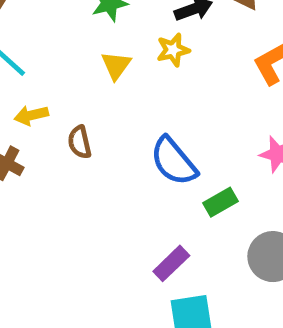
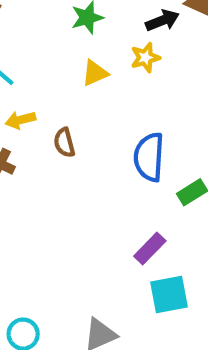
yellow triangle: (116, 65) -> (95, 73), turned 32
blue semicircle: (174, 161) -> (149, 157), turned 45

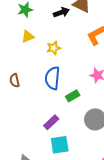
yellow star: (145, 58) -> (54, 48), moved
brown semicircle: (64, 143) -> (15, 80), moved

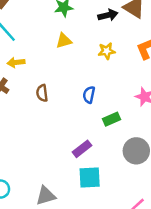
yellow star: (54, 48) -> (107, 51), moved
blue semicircle: (52, 78) -> (89, 95), size x0.6

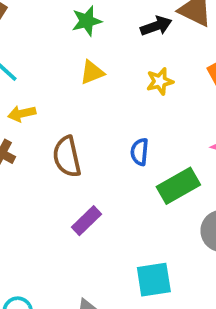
brown semicircle: (42, 93) -> (67, 157), size x1.5
green rectangle: (112, 119) -> (178, 186), size x1.5
purple rectangle: (82, 149) -> (87, 221), moved

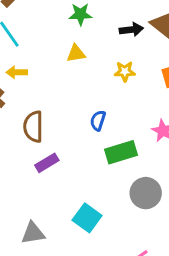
brown semicircle: (67, 157) -> (33, 127), moved
cyan square: (154, 280) -> (87, 218), turned 32

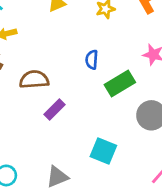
brown semicircle: (33, 127) -> (34, 80), turned 100

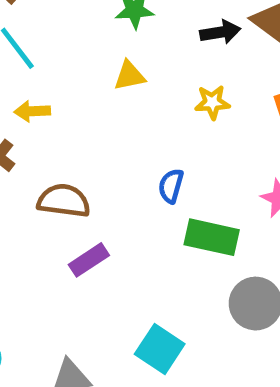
green rectangle: (120, 83) -> (212, 237), turned 32

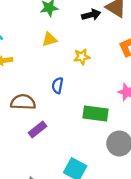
yellow star: (212, 102) -> (82, 57), moved
blue semicircle: (171, 186) -> (58, 85), moved

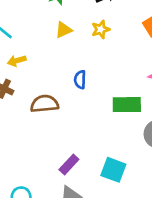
yellow star: (82, 57) -> (101, 29), moved
purple rectangle: (38, 129) -> (69, 165), moved

